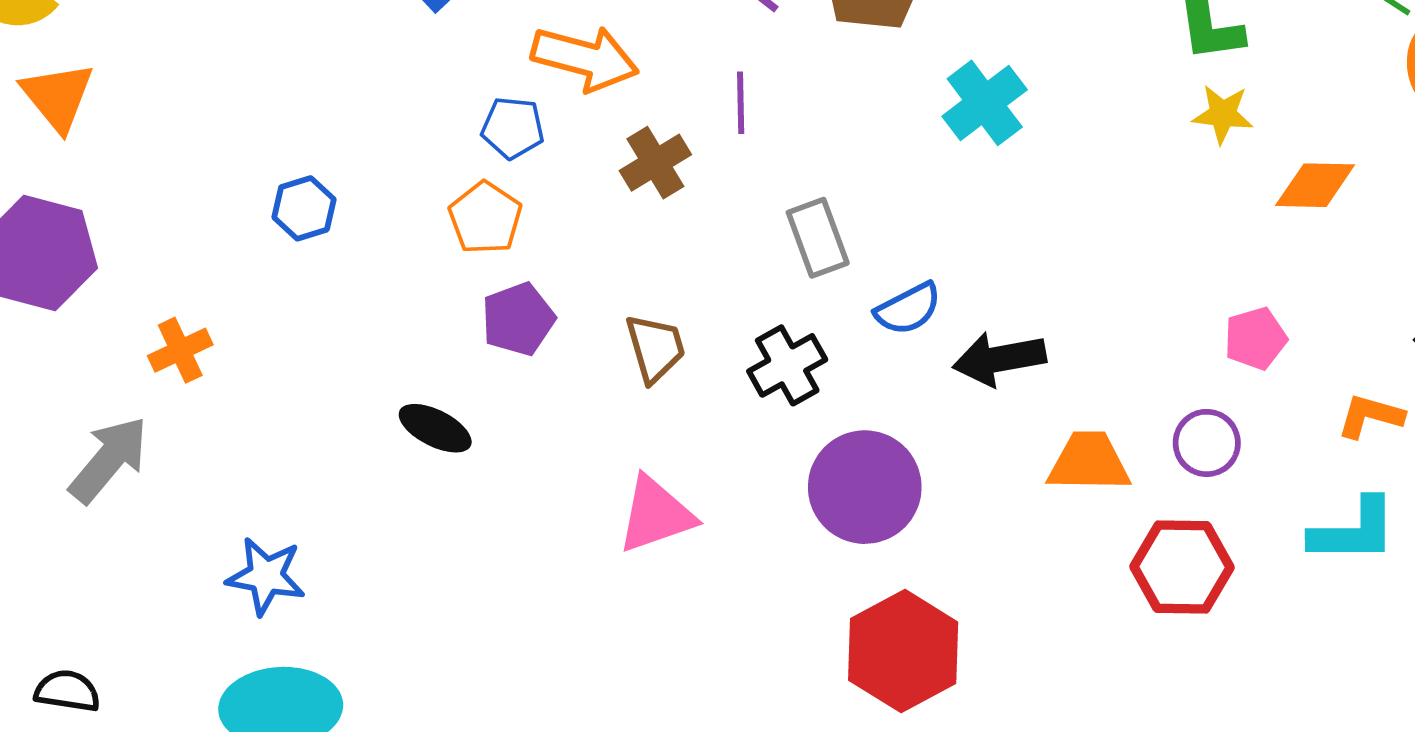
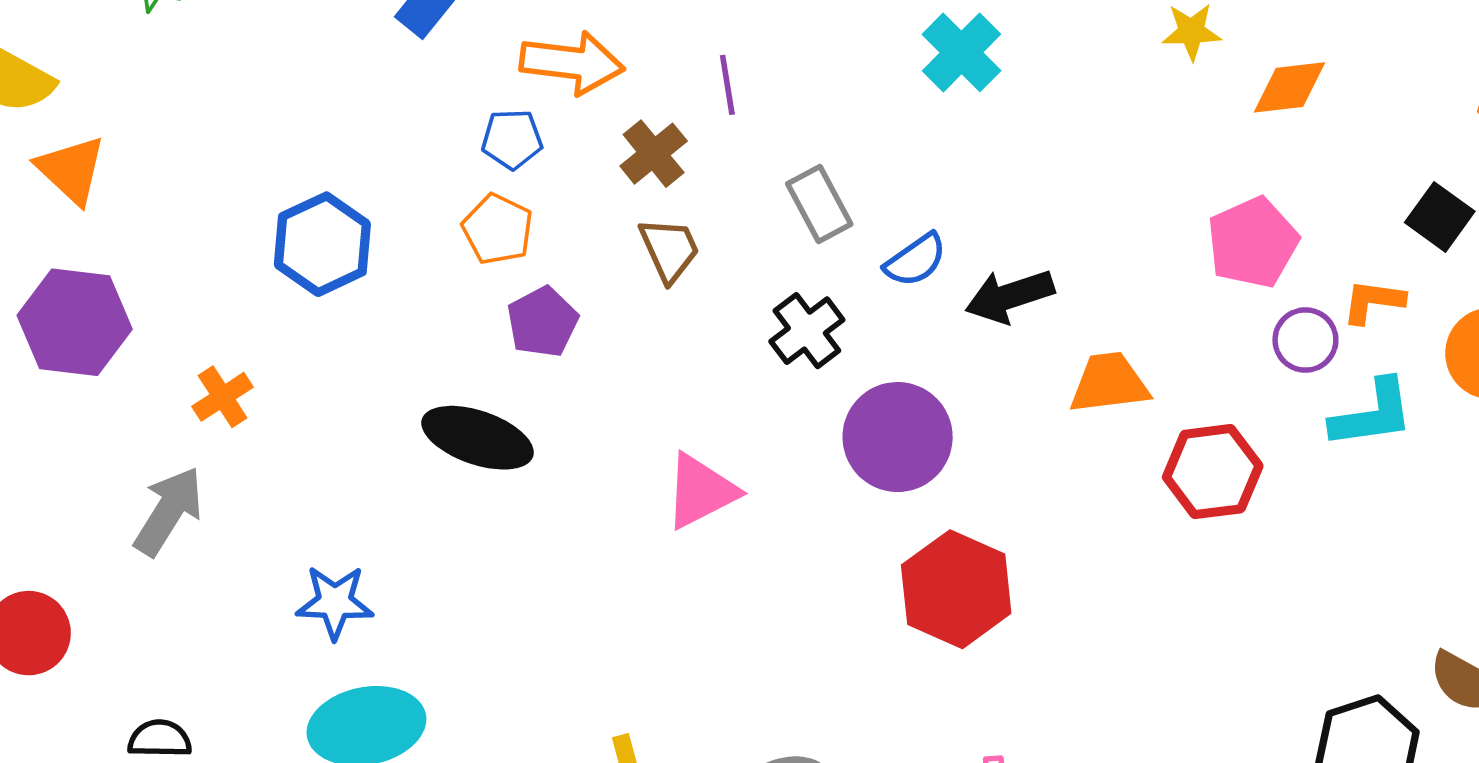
blue hexagon: (304, 208) -> (322, 244), size x1.6
pink pentagon: (1255, 339) -> (1253, 242), size x1.5
brown trapezoid: (655, 348) -> (669, 250), moved
black ellipse: (435, 428) -> (478, 438), size x1.5
purple circle: (1207, 443) -> (1305, 340), moved

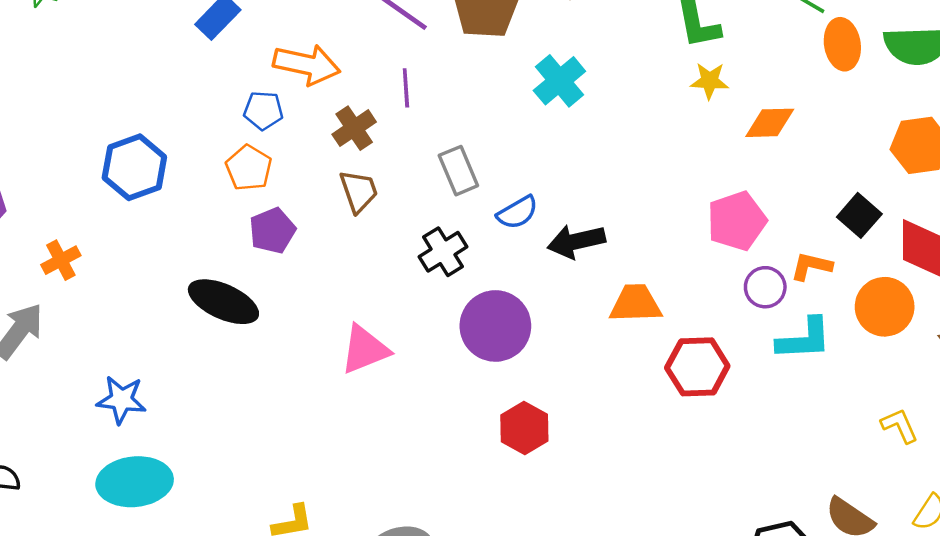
red hexagon: (956, 589) -> (524, 428), size x0.7

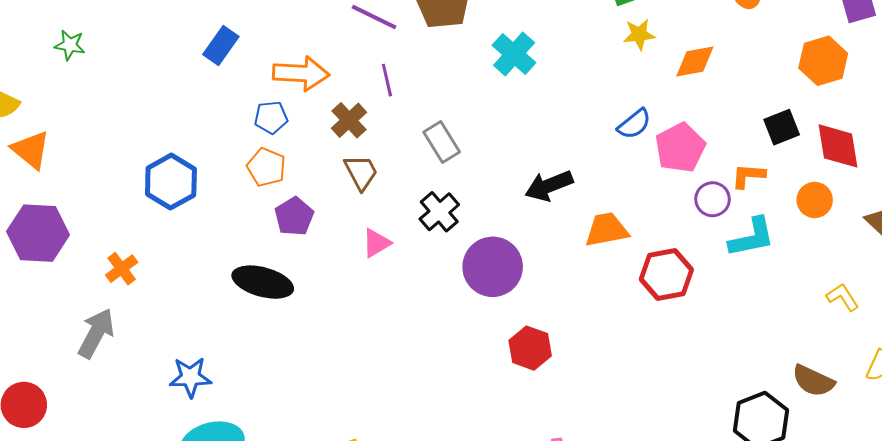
blue semicircle: (517, 212) -> (634, 124), moved
black square: (859, 215) -> (782, 127), turned 36
orange circle: (885, 307) -> (815, 200), size x0.7
pink triangle: (365, 349) -> (376, 243), moved, size x0.7

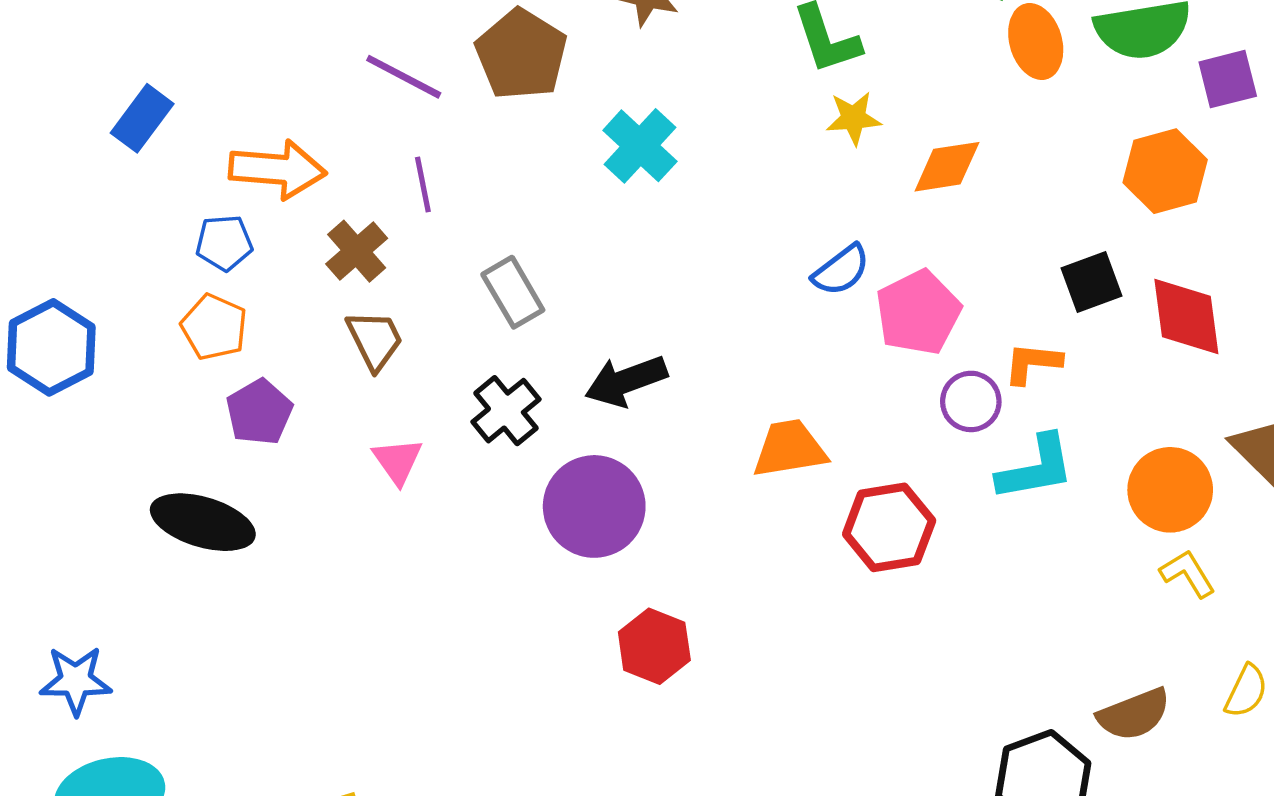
black arrow: (549, 186) -> (626, 381), moved
orange circle: (815, 200) -> (1170, 490), moved, size x1.4
pink triangle: (376, 243) -> (398, 461), turned -36
brown semicircle: (813, 381) -> (1134, 714), turned -48

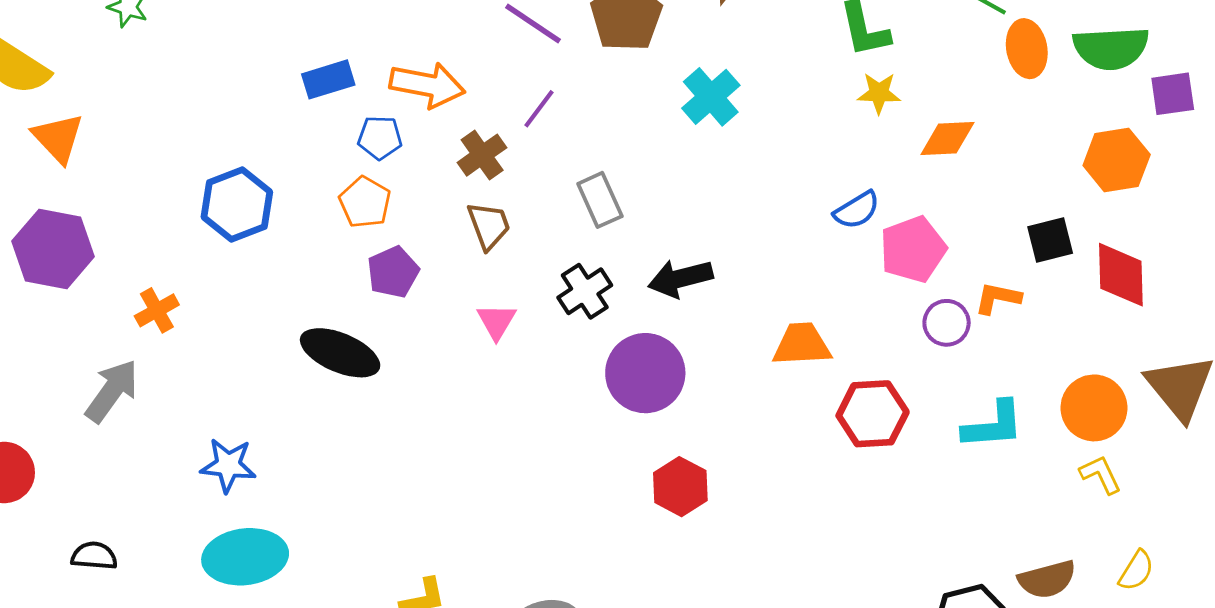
blue rectangle: (142, 118) -> (328, 79), moved, turned 30
purple line: (423, 184) -> (539, 109), turned 42
cyan L-shape: (1036, 468) -> (993, 425), moved

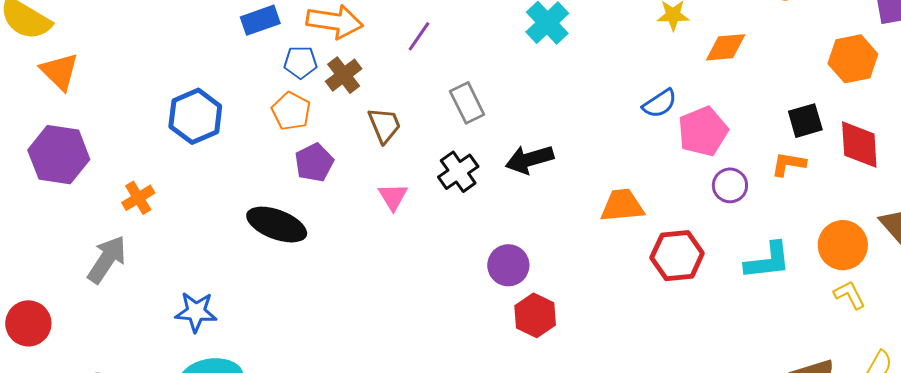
brown cross: (482, 155) -> (344, 75), moved
orange L-shape: (998, 298) -> (789, 164), moved
purple circle: (645, 373) -> (508, 265), moved, size x0.7

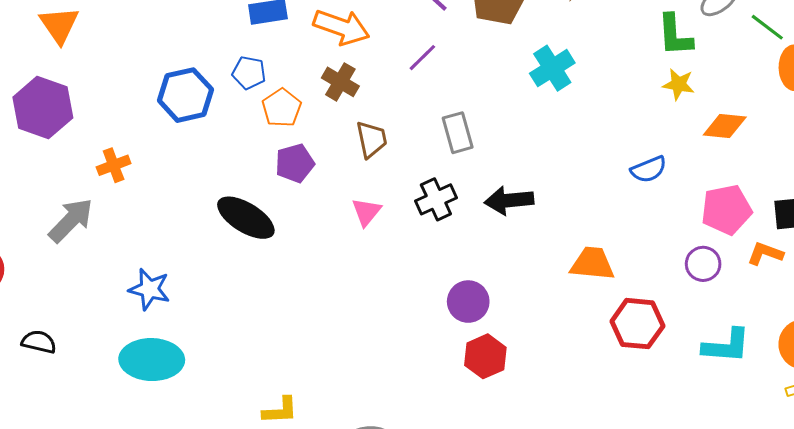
blue pentagon: (301, 62) -> (249, 73), moved
brown cross: (344, 75) -> (340, 82), turned -33
pink pentagon: (703, 131) -> (726, 210), moved

